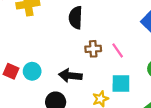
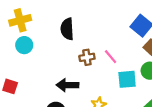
cyan circle: (32, 71) -> (24, 45), moved
cyan square: (121, 84) -> (127, 79), moved

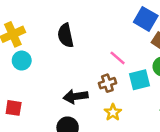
brown cross: (87, 57) -> (107, 83), moved

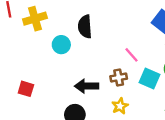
cyan circle: (22, 61) -> (61, 45), moved
cyan square: (139, 80) -> (150, 78), turned 30

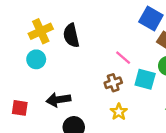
yellow cross: (35, 19) -> (41, 31), moved
cyan circle: (61, 45) -> (36, 59), moved
black arrow: (87, 86) -> (58, 100), moved

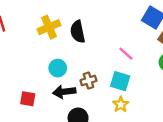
cyan circle: (36, 59) -> (58, 68), moved
cyan square: (145, 79) -> (120, 81), moved
brown cross: (113, 83) -> (88, 81), moved

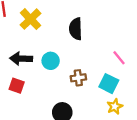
yellow cross: (49, 27) -> (31, 19), moved, turned -30
black arrow: (64, 92) -> (21, 59), moved
yellow star: (121, 104) -> (115, 106), moved

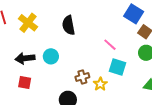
brown cross: (78, 78) -> (82, 77), moved
cyan square: (109, 84) -> (117, 67), moved
yellow star: (115, 106) -> (100, 84), moved

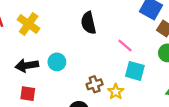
black semicircle: (69, 25) -> (88, 23), moved

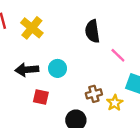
pink line: (125, 45) -> (118, 55), moved
red square: (28, 94) -> (41, 97), moved

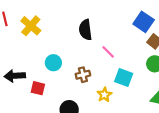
black arrow: (27, 70) -> (15, 76), moved
brown cross: (94, 94) -> (83, 75), moved

